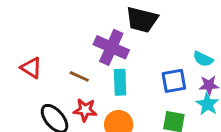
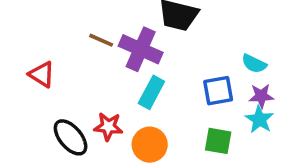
brown line: (79, 76) -> (101, 40), moved
cyan rectangle: (120, 82) -> (151, 92), turned 30

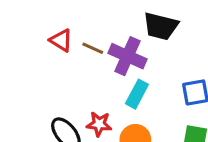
red triangle: (42, 74) -> (61, 40), moved

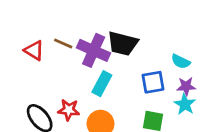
black trapezoid: (161, 26) -> (123, 43), moved
red triangle: (61, 40) -> (34, 50), moved

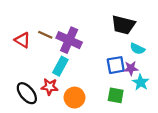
black trapezoid: (123, 43) -> (123, 25), moved
cyan rectangle: (102, 84) -> (60, 66), moved
purple star: (186, 86) -> (131, 68), moved

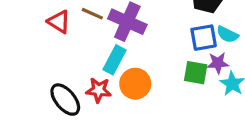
blue square: (116, 65) -> (204, 38), moved
green square: (116, 95) -> (196, 73), moved
orange circle: (75, 98) -> (135, 84), moved

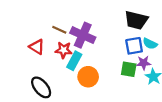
red triangle: (59, 22) -> (37, 47), moved
red star: (99, 90) -> (64, 50), moved

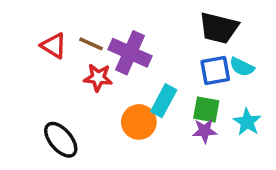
red triangle: (37, 47) -> (54, 46), moved
cyan rectangle: (74, 61) -> (164, 101), moved
purple star: (144, 63) -> (205, 131), moved

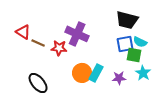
brown line: (91, 44) -> (38, 43), moved
red triangle: (54, 46) -> (23, 32), moved
cyan rectangle: (164, 101) -> (96, 73), moved
green square: (206, 110) -> (134, 55), moved

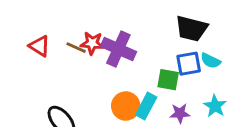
brown line: (38, 43) -> (76, 48), moved
red star: (59, 48) -> (92, 43), moved
green square: (134, 55) -> (168, 80), moved

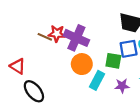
red triangle: (39, 46) -> (18, 66), moved
orange circle: (126, 106) -> (82, 64), moved

